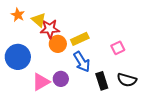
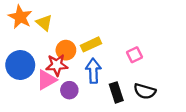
orange star: (18, 15) -> (20, 17), size x1.5
red star: (50, 29) -> (57, 65), moved
blue arrow: (82, 62) -> (93, 71), turned -150
pink triangle: (41, 82) -> (47, 80), moved

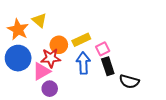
orange star: (20, 17) -> (18, 29), moved
pink square: (134, 55) -> (103, 49), moved
purple circle: (69, 90) -> (50, 89), moved
black rectangle: (116, 92) -> (108, 66), moved

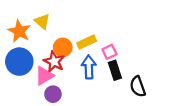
red star: (51, 58) -> (54, 62), turned 30
black semicircle: (129, 81) -> (138, 87), turned 54

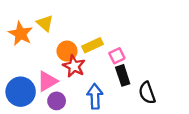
blue circle: (19, 62) -> (21, 92), moved
red star: (54, 62) -> (74, 66), moved
blue arrow: (89, 67) -> (95, 96), moved

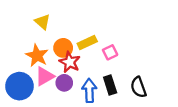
orange star: (21, 34) -> (37, 56), moved
black rectangle: (123, 75) -> (110, 85), moved
purple circle: (57, 101) -> (64, 83), moved

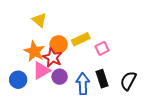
red star: (70, 62) -> (52, 57), moved
blue circle: (19, 86) -> (18, 80), size x0.7
black semicircle: (138, 87) -> (128, 81), turned 48

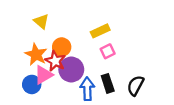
yellow rectangle: (81, 39) -> (100, 31), moved
purple circle: (60, 77) -> (71, 69), moved, size x1.5
blue circle: (18, 80) -> (32, 84), moved

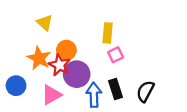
yellow rectangle: (100, 31) -> (108, 33), turned -60
pink triangle: (43, 75) -> (51, 95), moved
blue circle: (32, 84) -> (16, 86), moved

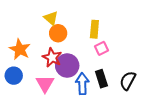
yellow triangle: (45, 23) -> (51, 18), moved
orange circle: (66, 50) -> (58, 33), moved
orange star: (39, 58) -> (20, 49), moved
pink triangle: (51, 95) -> (45, 84), turned -30

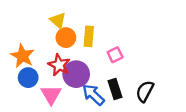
yellow rectangle: (94, 29) -> (89, 36), moved
blue circle: (14, 76) -> (28, 78), moved
blue arrow: (82, 84) -> (93, 95), turned -45

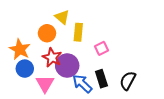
yellow triangle: (58, 20) -> (62, 17), moved
orange circle: (66, 38) -> (47, 33), moved

